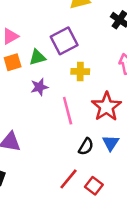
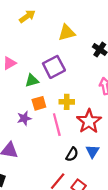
orange square: (13, 62) -> (39, 103), moved
yellow cross: (80, 72) -> (67, 102), moved
purple star: (39, 87) -> (24, 118), moved

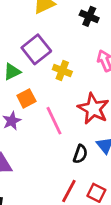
yellow cross: (67, 102) -> (62, 70), moved, turned 32

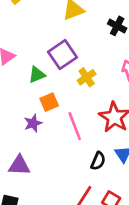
yellow cross: (62, 70) -> (87, 77), turned 30

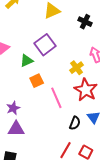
yellow cross: (87, 77) -> (76, 68), moved
purple star: (33, 123) -> (13, 108), moved

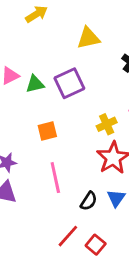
green triangle: (27, 61) -> (35, 84), moved
pink line: (56, 98) -> (55, 178), moved

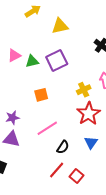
yellow triangle: (88, 38) -> (60, 26), moved
pink line: (55, 178) -> (47, 128), turned 70
black semicircle: (89, 201) -> (63, 147), moved

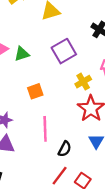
purple square: (57, 60) -> (64, 51), moved
pink line: (47, 128) -> (45, 129), turned -55

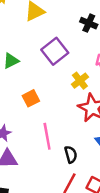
black semicircle: (65, 149) -> (71, 154), turned -35

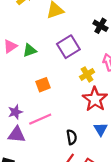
pink line: (47, 136) -> (40, 119), moved, turned 70

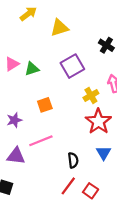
purple star: (15, 112) -> (14, 120), moved

